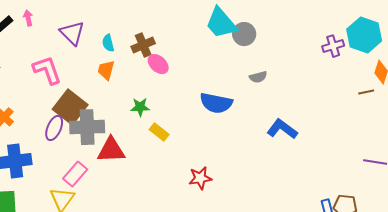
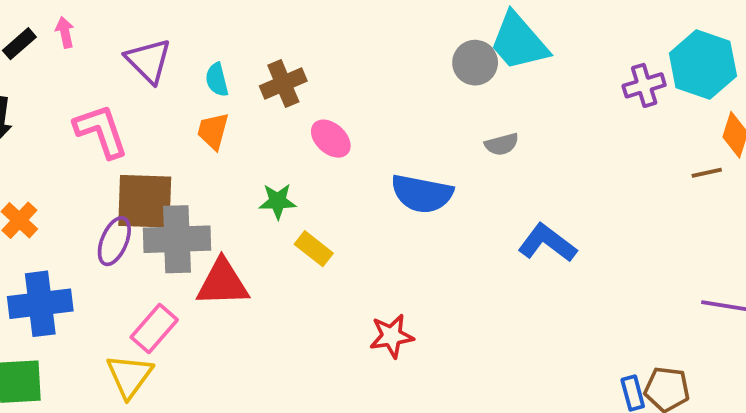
cyan trapezoid: (221, 23) -> (519, 42), moved
pink ellipse: (158, 64) -> (331, 139), moved
brown square: (70, 107) -> (145, 201), turned -36

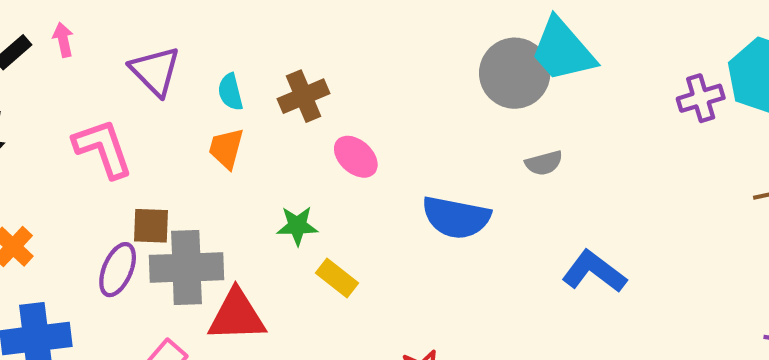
gray circle: (475, 63) -> (515, 73), size x1.4
brown square: (145, 201) -> (151, 226), size x0.6

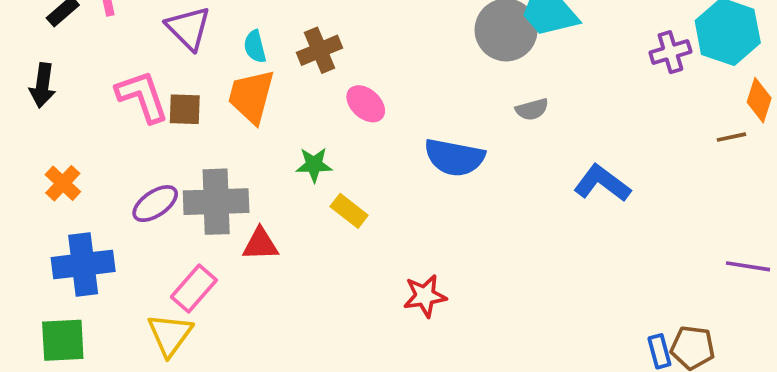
orange trapezoid: (226, 148) -> (251, 96), size x1.5
brown square: (151, 226) -> (185, 109), moved
purple ellipse: (118, 270) -> (155, 204), turned 33
blue L-shape: (594, 272) -> (602, 183), moved
red triangle: (237, 316) -> (260, 244), size x0.7

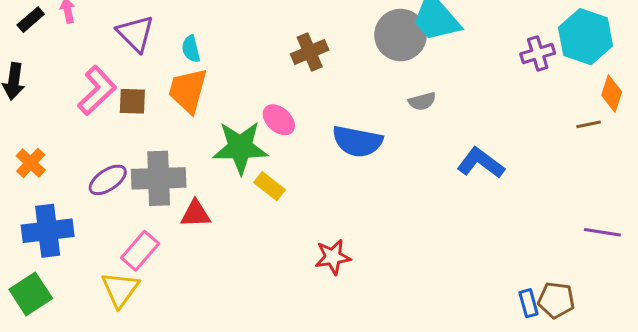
brown cross: (320, 50) -> (310, 52), moved
pink L-shape: (142, 96) -> (97, 91), turned 66
pink ellipse: (366, 104) -> (279, 120), moved
green star: (314, 165) -> (240, 148), size x1.8
green square: (63, 340) -> (31, 294), turned -30

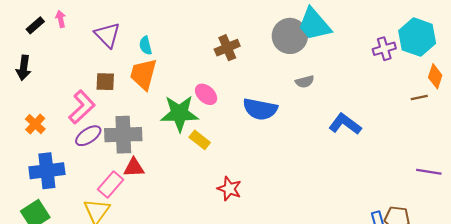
pink L-shape: (97, 91) -> (82, 107), moved
red triangle: (196, 214) -> (134, 168), moved
red star: (333, 257) -> (229, 189), moved, turned 30

